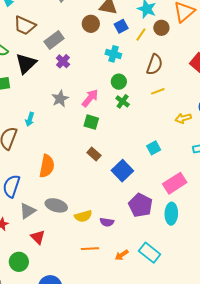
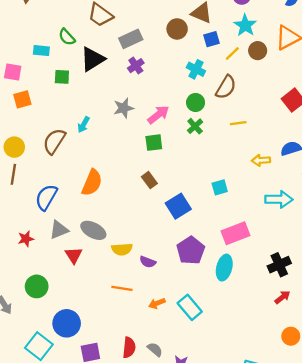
brown semicircle: (155, 64) -> (226, 87), moved
green square: (91, 122) -> (154, 143), turned -35
red triangle: (38, 237) -> (74, 255), moved

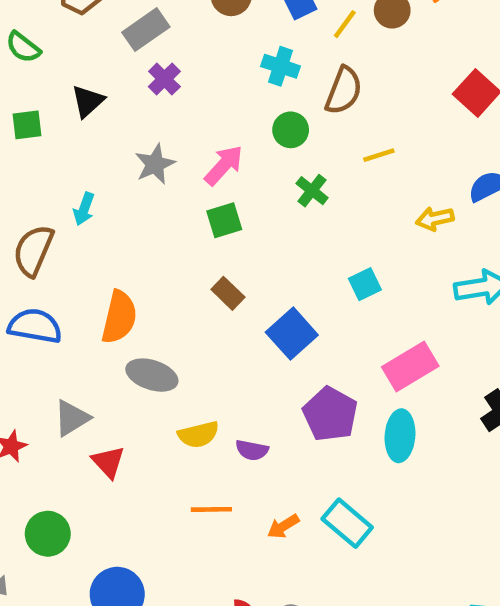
black triangle: (93, 59) -> (88, 101), moved, size x0.7
green cross: (195, 126) -> (312, 191), moved
blue semicircle: (46, 197) -> (35, 326), moved, turned 80
gray ellipse: (93, 230) -> (152, 375), moved

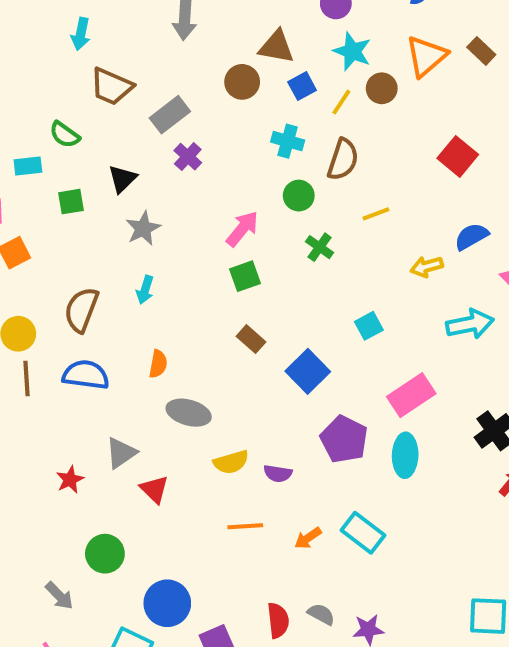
gray star: (155, 164) -> (143, 228), moved
cyan arrow: (84, 209) -> (145, 290), moved
orange semicircle: (119, 317) -> (158, 364), size x0.6

